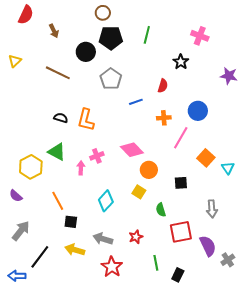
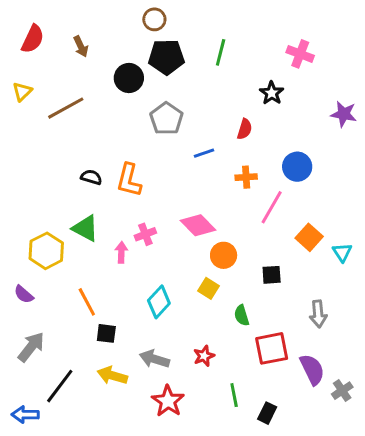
red semicircle: (26, 15) -> (33, 39), moved
brown line: (58, 73) -> (66, 108), moved, turned -55

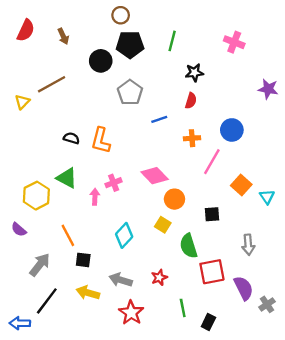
yellow triangle: (22, 92) -> (22, 102), moved
black star: (272, 93) -> (194, 73), moved, turned 30
green semicircle: (242, 315) -> (189, 246), size x1.5
gray arrow: (31, 347) -> (40, 265), moved

